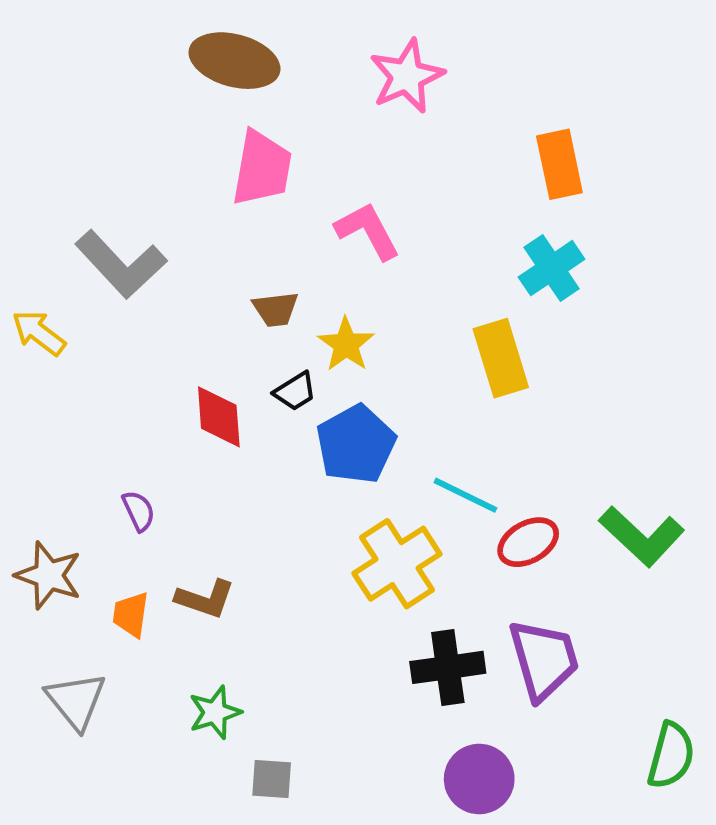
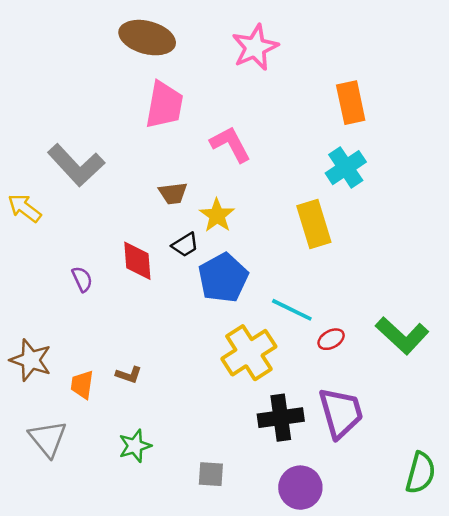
purple semicircle: (139, 511) -> (82, 279), moved
red ellipse: (528, 542) -> (331, 339), size x0.7
brown L-shape: (205, 599) -> (129, 375), size x0.7
gray square: (272, 779) -> (211, 474), moved

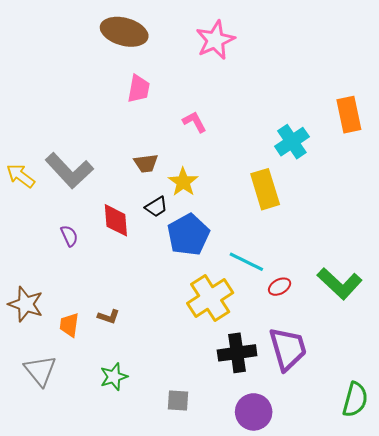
orange rectangle: (351, 103) -> (349, 115), moved
pink trapezoid: (164, 105) -> (139, 89), size x0.7
pink L-shape: (231, 144) -> (195, 122), size x0.7
gray L-shape: (76, 165) -> (69, 171), moved

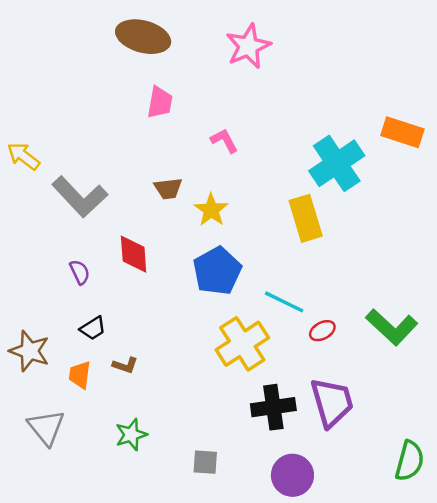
orange rectangle: (349, 115) -> (402, 132), turned -60
cyan cross: (292, 142) -> (337, 163), size x1.4
yellow arrow: (21, 176) -> (24, 156), moved
black trapezoid: (156, 207) -> (93, 328), moved

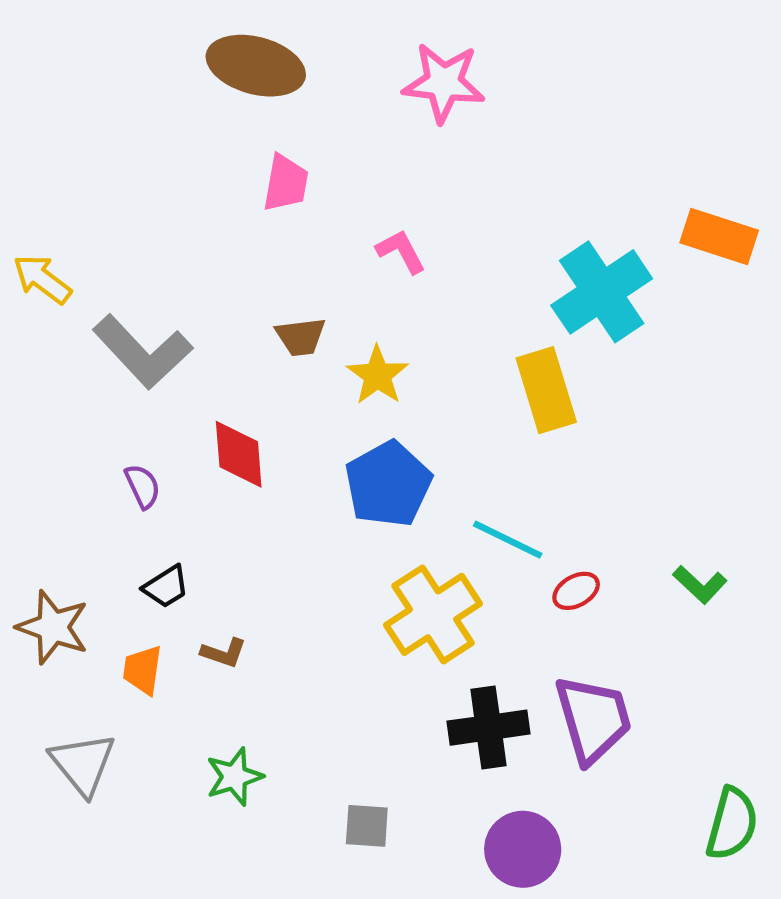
pink star: (248, 46) -> (444, 83), turned 30
green L-shape: (392, 327) -> (700, 584), size x0.6

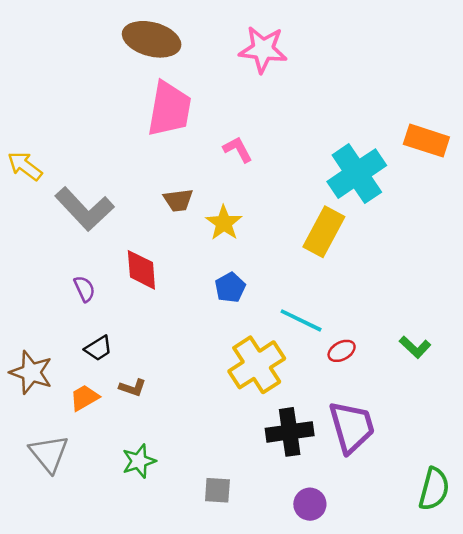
pink trapezoid: (286, 183) -> (169, 109), size x1.6
yellow rectangle: (546, 390) -> (324, 232), turned 45
blue pentagon: (388, 484) -> (230, 288), size x0.6
orange trapezoid: (143, 670) -> (84, 398), turned 52
purple circle: (523, 849) -> (310, 504), size x0.7

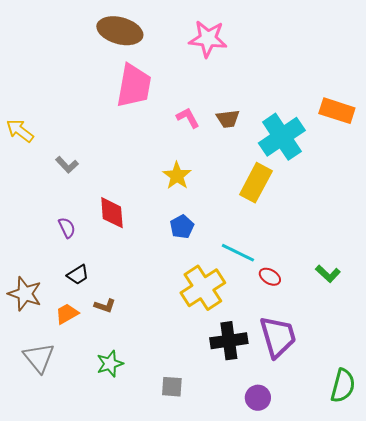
brown trapezoid: (178, 200) -> (228, 119), moved
gray L-shape: (84, 209) -> (67, 165), size x0.5
red ellipse: (342, 351) -> (270, 277), turned 60
purple circle: (310, 504) -> (258, 398), moved

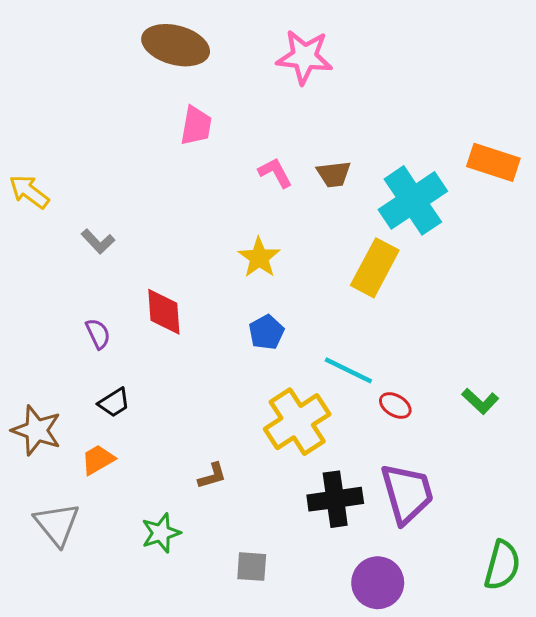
pink trapezoid: (134, 86) -> (196, 126), size x0.6
brown L-shape: (105, 306) -> (212, 476), moved, turned -35
purple circle: (258, 398) -> (378, 583), size x1.4

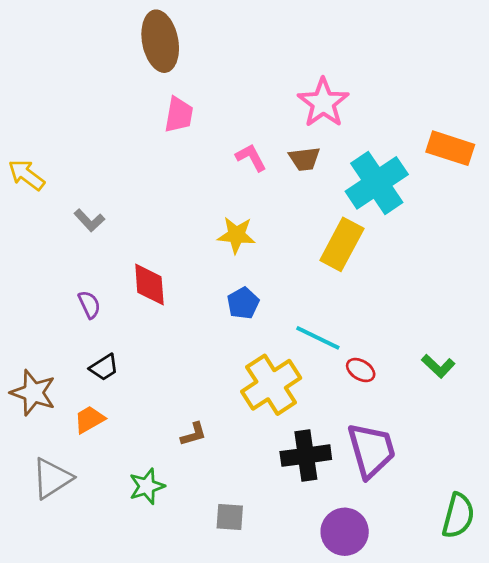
brown ellipse: (176, 45) -> (160, 41), turned 64
pink star: (304, 57) -> (323, 103), moved, turned 30
yellow star: (259, 258) -> (236, 235), turned -30
gray triangle: (57, 524) -> (52, 478), turned 36

